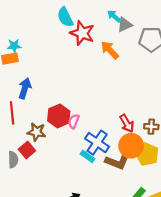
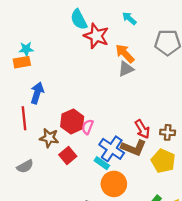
gray triangle: (125, 25) -> (126, 69), moved
orange circle: (131, 146) -> (114, 184), moved
red square: (27, 150) -> (68, 155), moved
gray semicircle: (13, 160) -> (25, 166), turned 63
brown L-shape: (117, 162) -> (134, 148), moved

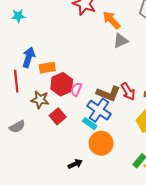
orange rectangle: (22, 62) -> (47, 68), moved
gray triangle: (126, 69) -> (121, 41), moved
brown L-shape: (134, 148) -> (108, 94), moved

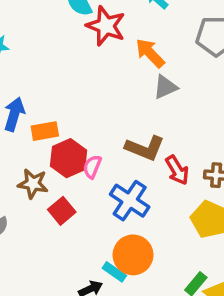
brown L-shape: (108, 94) -> (145, 148), moved
cyan rectangle: (90, 124) -> (114, 272), moved

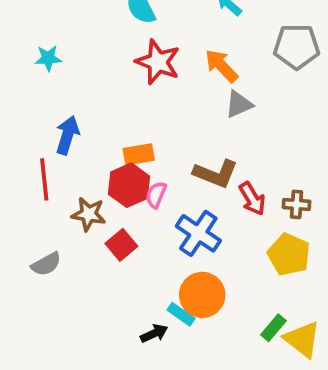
red star: (106, 26) -> (158, 62), moved
orange rectangle: (45, 131) -> (139, 154), moved

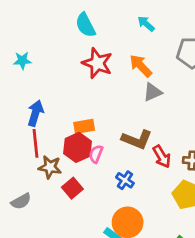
red line: (44, 179) -> (35, 143), moved
blue cross: (198, 233) -> (125, 180), size x0.6

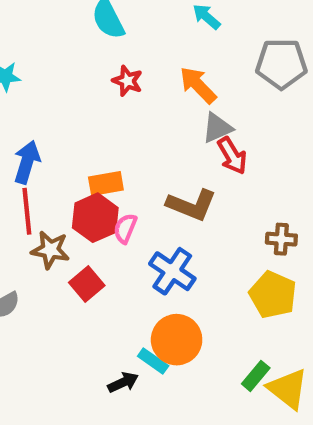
red star: (97, 63) -> (127, 81), size x0.6
red arrow: (162, 157) -> (232, 156), moved
blue cross: (125, 180) -> (172, 271), size x1.5

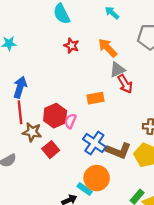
orange rectangle: (106, 184) -> (96, 98), moved
brown L-shape: (192, 205) -> (119, 151), moved

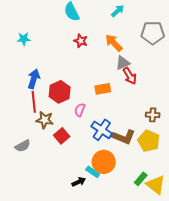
cyan arrow: (112, 13) -> (118, 11), turned 96
red hexagon: (55, 116) -> (60, 92), moved

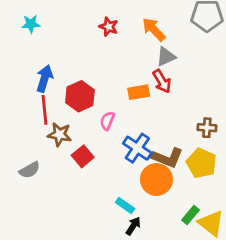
red arrow: (130, 76) -> (162, 81), moved
orange circle: (104, 162) -> (156, 180), moved
black arrow: (79, 182) -> (133, 226), moved, turned -32

